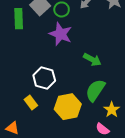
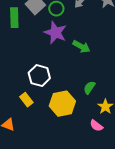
green arrow: (92, 60) -> (81, 47), moved
green semicircle: (95, 90) -> (89, 88), size x0.6

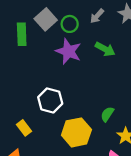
green arrow: (81, 47) -> (105, 49), moved
yellow rectangle: (26, 100) -> (24, 128), moved

